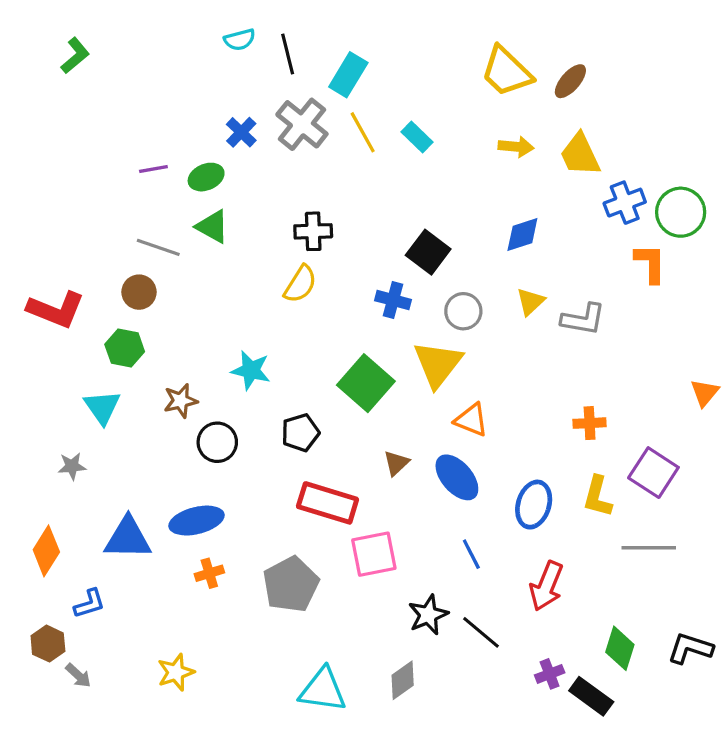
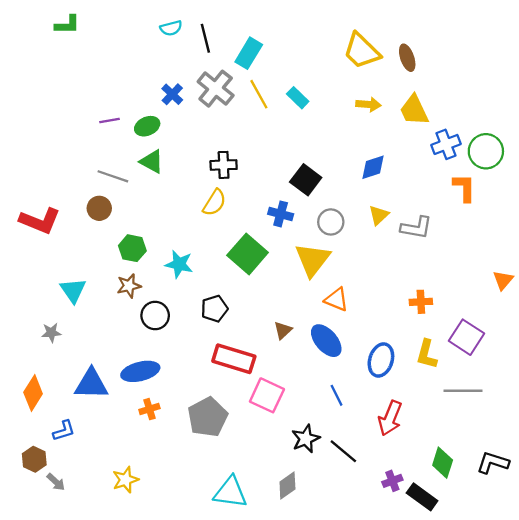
green L-shape: (75, 56) -> (67, 25), moved, turned 40
brown ellipse: (570, 81) -> (407, 58), turned -60
green hexagon: (125, 348) -> (132, 248), moved
green square: (366, 383) -> (248, 254), moved
pink square: (374, 554) -> (267, 395), turned 36

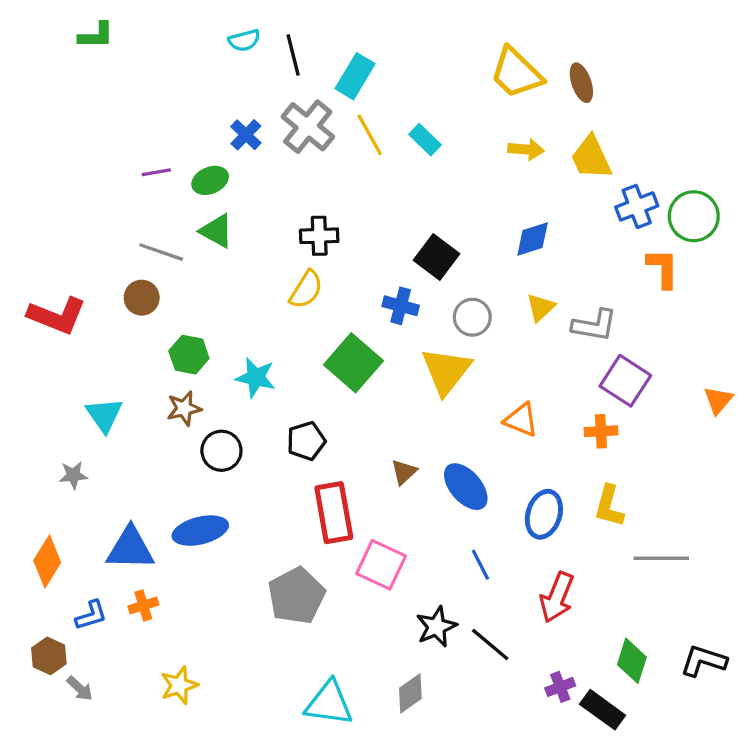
orange triangle: (336, 300) -> (521, 420), moved
purple square: (467, 337) -> (625, 381), moved
red rectangle: (234, 359) -> (334, 513), turned 63
orange cross: (149, 409) -> (143, 605), moved

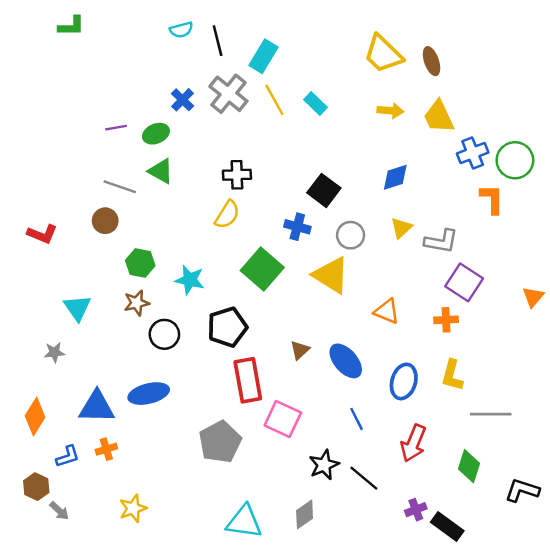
red L-shape: (57, 316) -> (42, 234), size x0.7
yellow triangle: (446, 371) -> (331, 275), turned -36
black pentagon: (306, 441) -> (227, 327), size x1.4
green diamond: (632, 661) -> (469, 466), moved

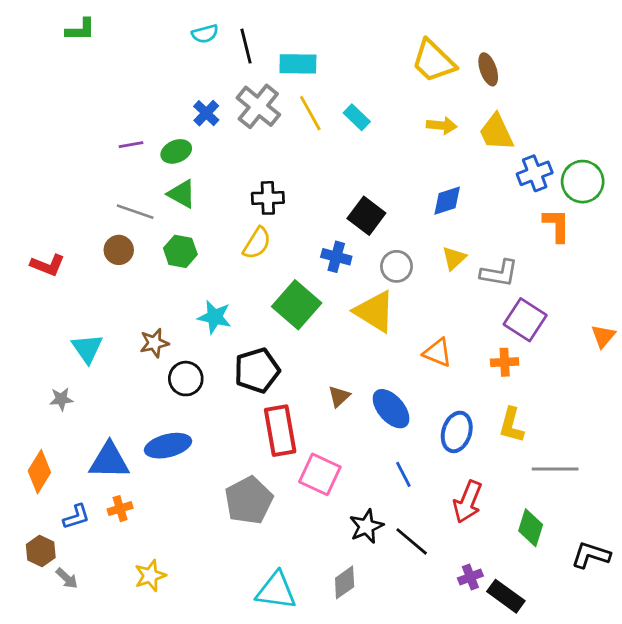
cyan rectangle: (264, 56) -> (298, 64), turned 60
green hexagon: (140, 263) -> (180, 251), moved

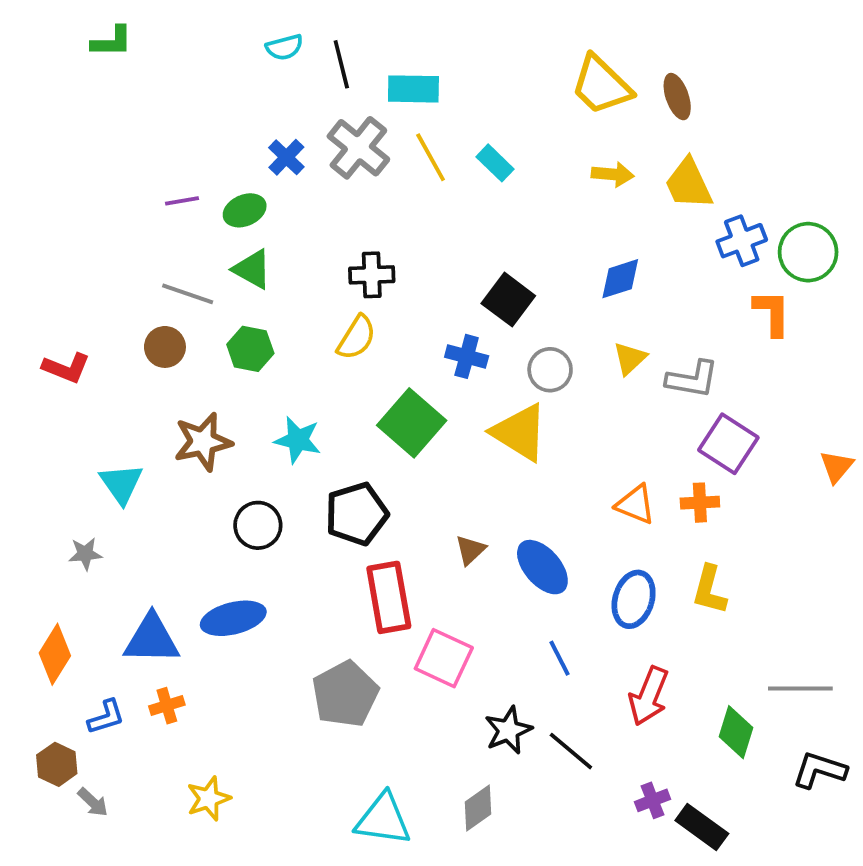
brown star: (154, 343) -> (203, 442), moved, size x1.4
orange triangle: (438, 353) -> (635, 504), moved
gray line: (555, 469) -> (800, 688), moved

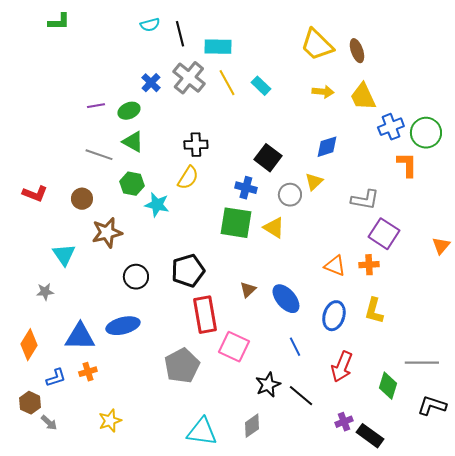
brown circle: (165, 347) -> (82, 199), moved
yellow triangle: (630, 358) -> (314, 182), moved
green square: (412, 423) -> (236, 223), moved, turned -32
yellow triangle: (520, 432) -> (274, 228), size x0.7
cyan star: (298, 440) -> (157, 205), moved

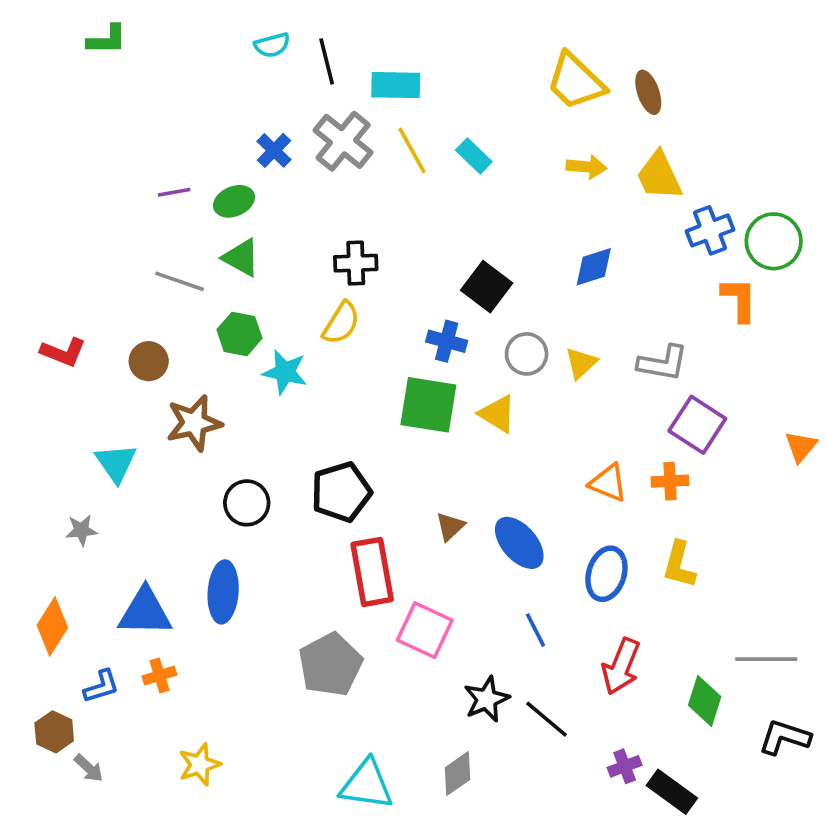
yellow triangle: (314, 182) -> (581, 363), moved
blue ellipse: (123, 326) -> (223, 592), turned -72

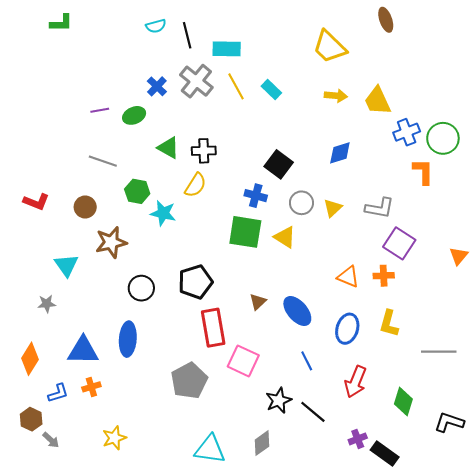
brown ellipse: (648, 92) -> (386, 20), moved
green triangle: (241, 258) -> (168, 148), moved
gray line: (766, 659) -> (439, 352), moved

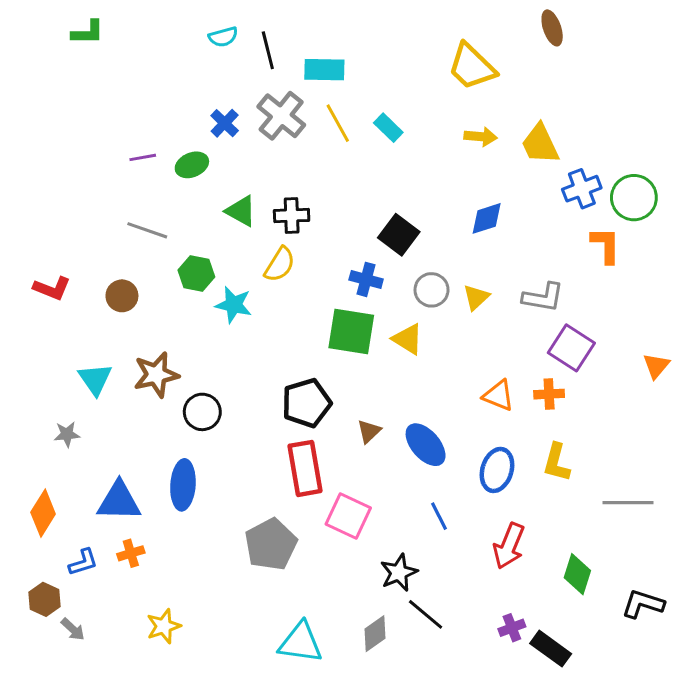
brown star: (111, 242) -> (156, 375), moved
black pentagon: (195, 282) -> (306, 403), moved
black line: (313, 412) -> (426, 614), moved

